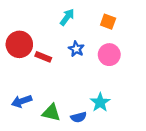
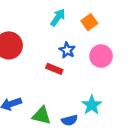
orange square: (108, 22) -> (89, 22), moved, turned 35
red rectangle: (43, 57) -> (54, 69), moved

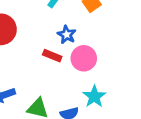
pink circle: (101, 56) -> (84, 58), moved

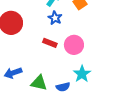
blue star: (67, 35) -> (55, 18), moved

